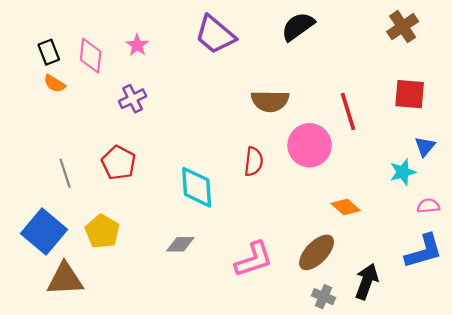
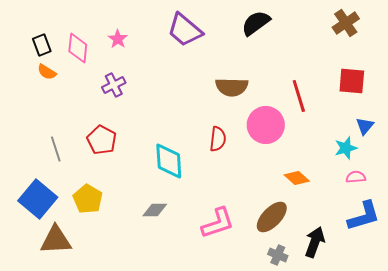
pink semicircle: (428, 206) -> (356, 177), moved

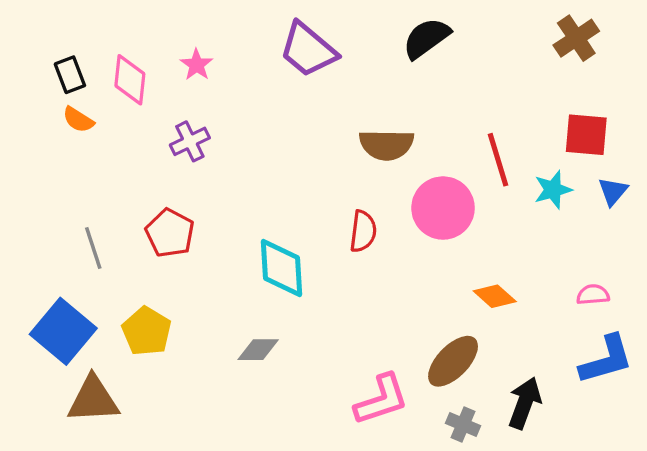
blue triangle: (365, 126) -> (613, 191), moved
cyan star: (346, 148) -> (553, 190), moved
pink L-shape: (218, 223) -> (381, 400), moved

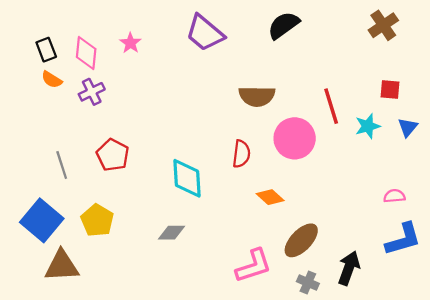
red square: (586, 135) -> (390, 90), size x0.7
purple cross: (190, 141) -> (92, 92), moved
orange diamond: (495, 296) -> (270, 197), moved

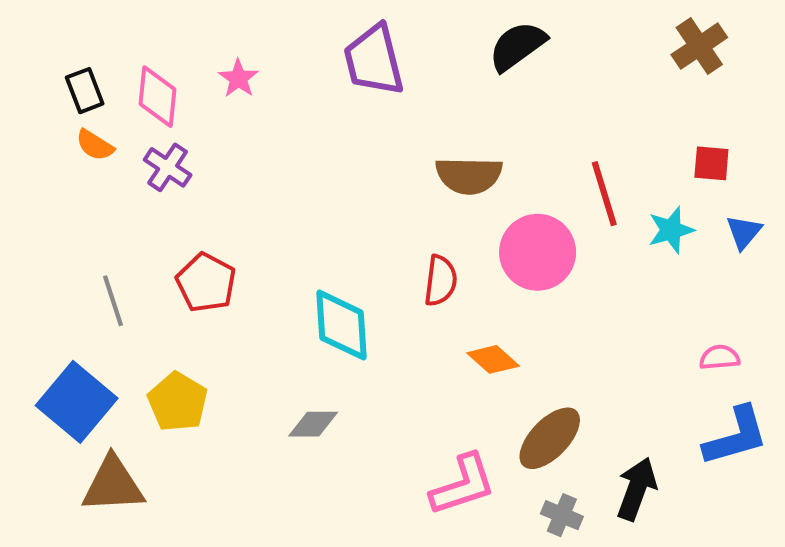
purple trapezoid: (205, 33) -> (374, 60), turned 36
purple cross: (92, 92) -> (168, 167), turned -30

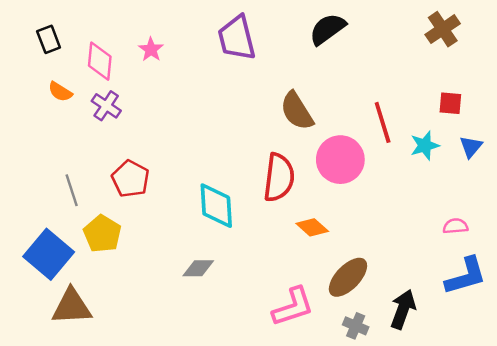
black rectangle: (85, 91) -> (49, 39), moved
brown semicircle: (469, 175) -> (297, 111), turned 57
red semicircle: (441, 281) -> (279, 177), size x1.5
yellow pentagon: (178, 402) -> (102, 234), moved

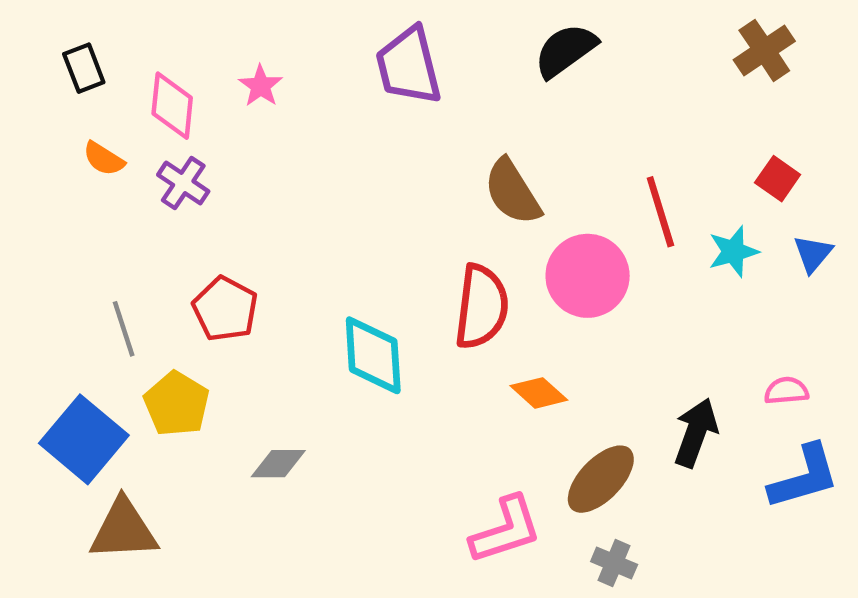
red square: (450, 103) -> (778, 179), turned 30
gray diamond: (198, 268) -> (278, 464), moved
black arrow: (403, 309) -> (696, 433), moved

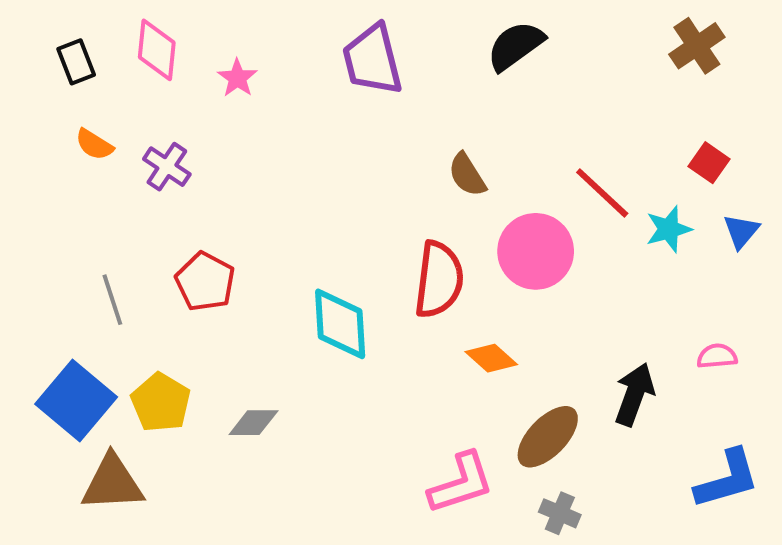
pink diamond: (172, 106) -> (157, 50), moved
brown semicircle: (512, 192) -> (467, 175), size x0.7
red line: (660, 212) -> (602, 193), turned -30
yellow pentagon: (177, 404) -> (161, 402), moved
blue L-shape: (804, 477) -> (727, 479), moved

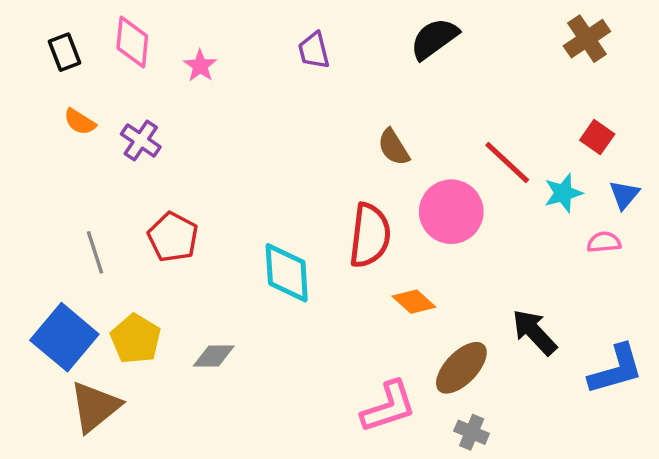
purple trapezoid: (372, 60) -> (314, 51), size x0.6
pink semicircle: (717, 356) -> (604, 242), moved
black arrow: (634, 394) -> (534, 332), turned -63
blue L-shape: (727, 479) -> (616, 369), moved
brown triangle: (112, 483) -> (95, 407), turned -36

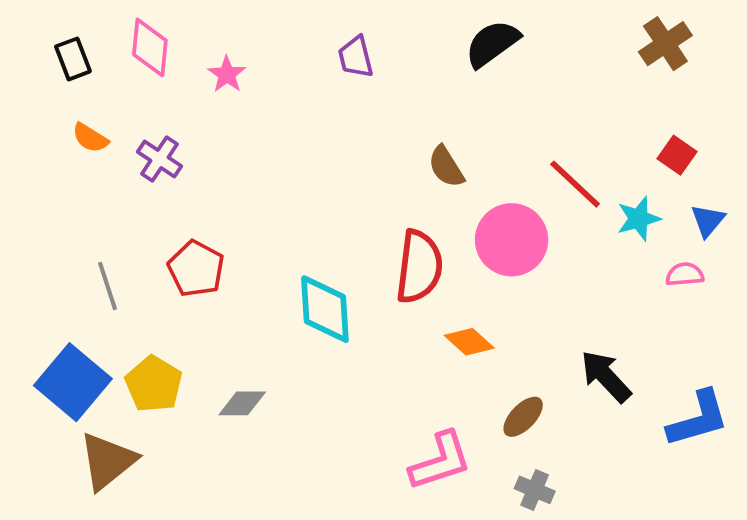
brown ellipse: (461, 368) -> (523, 417), size x0.7

